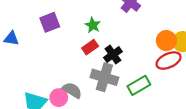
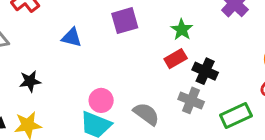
black cross: (113, 55) -> (205, 71), turned -36
gray cross: (104, 77) -> (191, 100), size x0.7
pink circle: (59, 98) -> (101, 100), moved

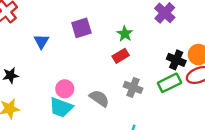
blue triangle: (72, 37) -> (41, 41), turned 49
black cross: (205, 71) -> (176, 60), moved
green rectangle: (236, 115) -> (169, 83), moved

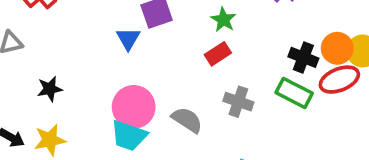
blue triangle: (41, 41) -> (128, 39), moved
green rectangle: (169, 83) -> (294, 93), turned 55
pink circle: (65, 89) -> (134, 107), size x1.5

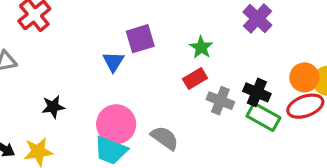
black cross: (303, 57) -> (257, 92), moved
black star: (50, 89) -> (53, 107), moved
gray cross: (238, 102) -> (220, 101), moved

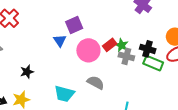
green star: (201, 47) -> (122, 45), moved
pink circle: (116, 124) -> (88, 50), moved

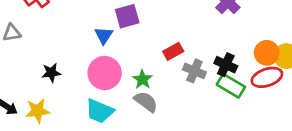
green star: (122, 45) -> (142, 79), moved
pink circle: (88, 50) -> (105, 73), moved

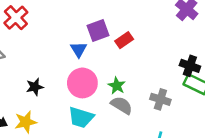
red rectangle: (173, 51) -> (124, 40), moved
gray cross: (194, 71) -> (160, 99), moved

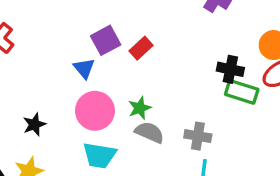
green star: (117, 86) -> (140, 108), turned 30
gray cross: (160, 99) -> (198, 136), moved

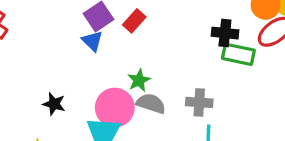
blue triangle: (84, 68) -> (92, 41), moved
pink circle: (95, 111) -> (115, 108), moved
black star: (34, 124) -> (54, 104), moved, turned -30

